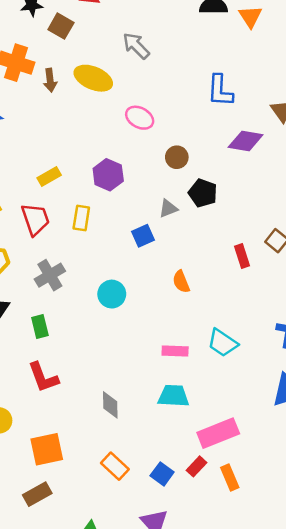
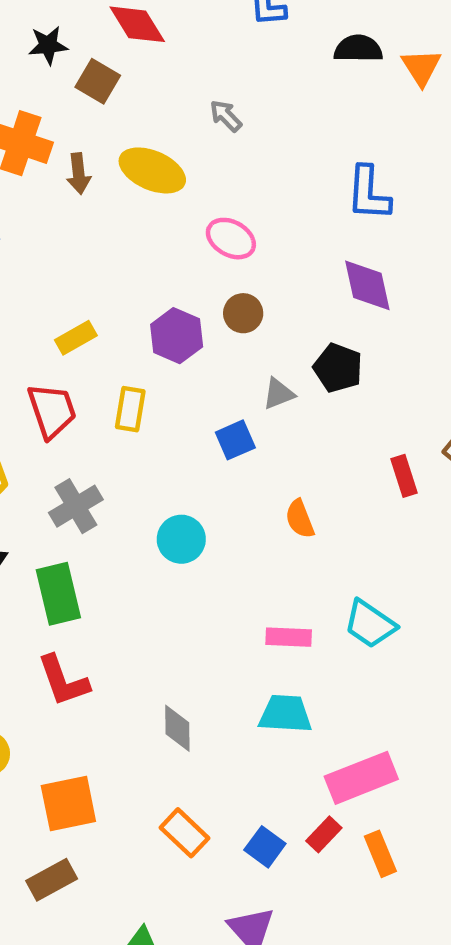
gray arrow: (136, 46) -> (226, 116), size x0.7
purple diamond: (246, 141) -> (367, 285), moved, turned 68
brown circle: (177, 157) -> (243, 313), moved
green rectangle: (40, 327) -> (58, 594), size x1.5

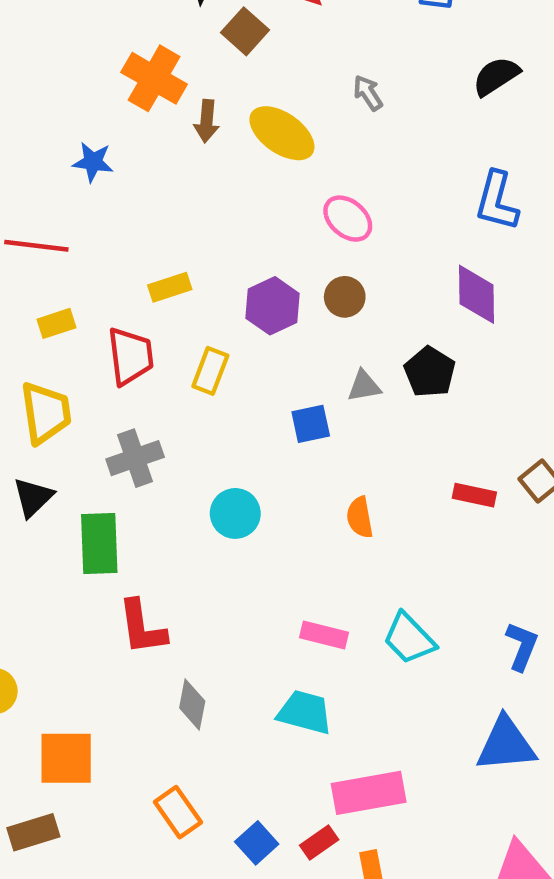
black semicircle: (358, 49) -> (496, 76), moved, turned -45
red rectangle: (404, 476) -> (474, 495), turned -72
red L-shape: (63, 681) -> (142, 627), moved

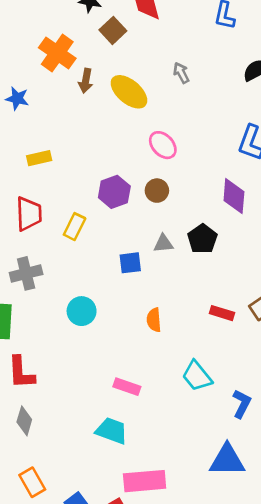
yellow rectangle: (170, 287) -> (39, 158), moved
cyan trapezoid: (409, 638) -> (197, 376), moved
gray diamond: (192, 705) -> (24, 421), moved

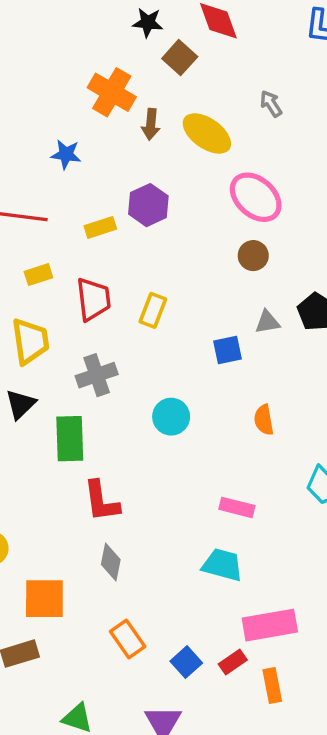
pink ellipse: (163, 145) -> (256, 197), size x1.4
purple hexagon: (114, 192) -> (148, 205), moved

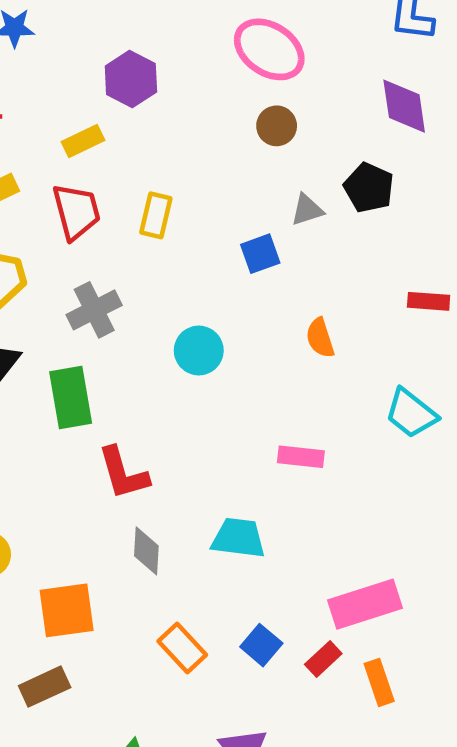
yellow rectangle: (100, 227) -> (83, 141), moved
cyan trapezoid: (222, 565) -> (238, 538), moved
blue square: (186, 662) -> (261, 645), moved

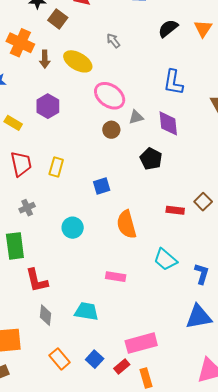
yellow rectangle: (83, 141) -> (13, 123), moved, turned 54
gray triangle: (307, 210) -> (136, 117), moved
gray cross: (94, 310) -> (27, 208), size x0.7
orange semicircle: (320, 338) -> (127, 224), size x1.6

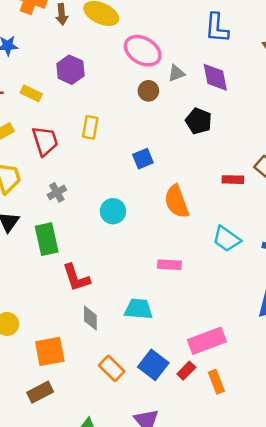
yellow rectangle: (56, 167) -> (90, 127), moved
blue square: (95, 359) -> (153, 365), size x1.4

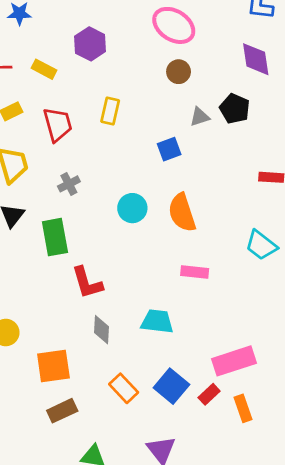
gray triangle: (176, 73) -> (200, 117), moved
orange semicircle: (177, 202) -> (182, 213), moved
brown rectangle: (40, 392) -> (62, 411), moved

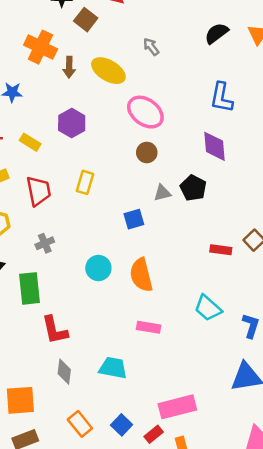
blue square: (171, 386) -> (122, 425), size x0.7

